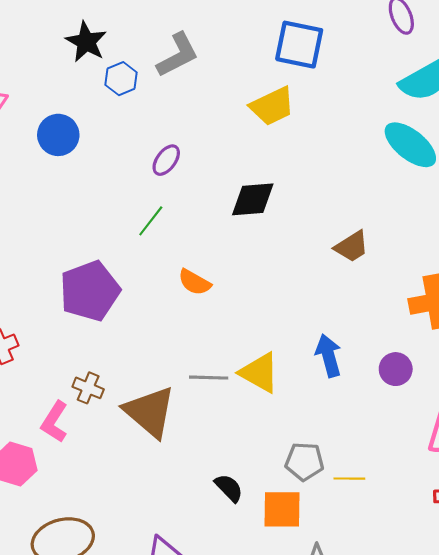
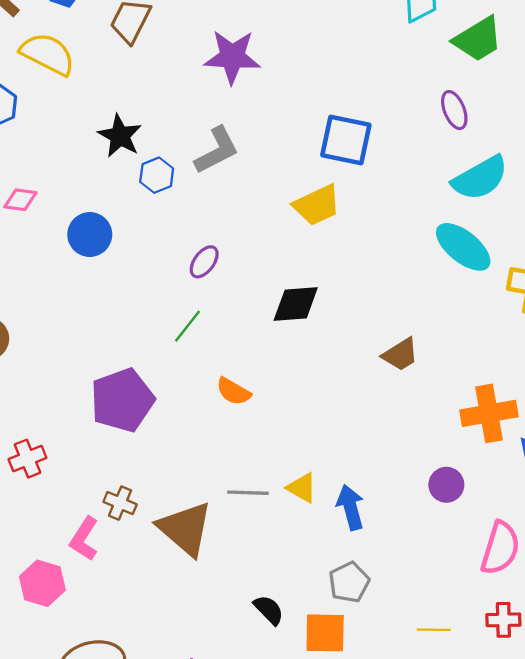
blue arrow: (329, 356) -> (350, 507), moved
yellow triangle: (259, 373) -> (302, 488), size x0.7
gray pentagon: (304, 461) -> (349, 582), turned -30
yellow line: (349, 479) -> (434, 630), moved

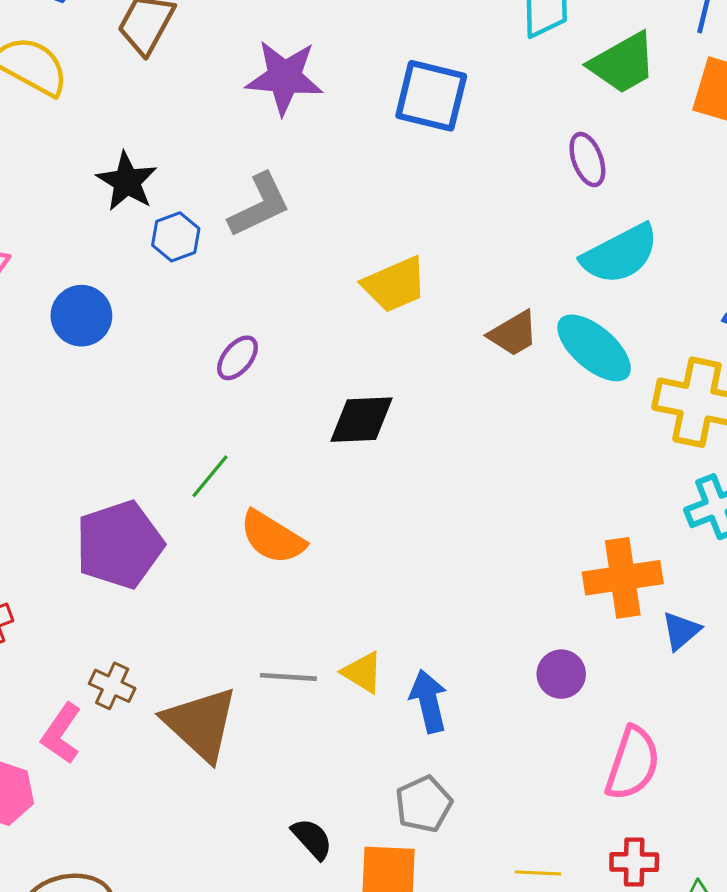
blue square: (346, 140) -> (431, 96), moved
green line: (187, 326) -> (210, 476), moved
brown trapezoid: (400, 354) -> (513, 334), moved
orange semicircle: (233, 391) -> (272, 537), size x1.4

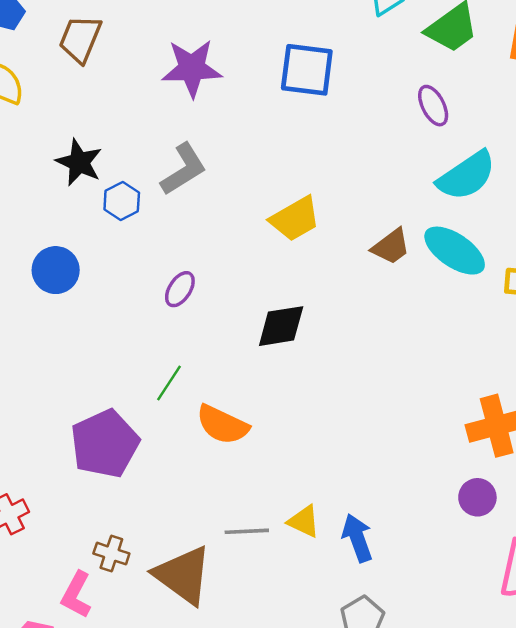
purple circle: (561, 674) -> (477, 497), moved

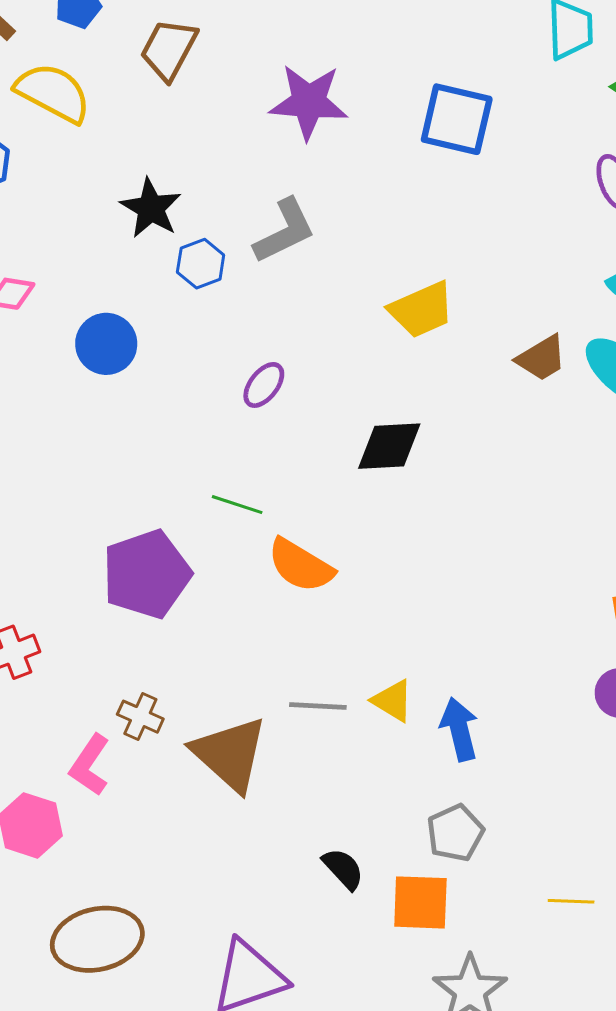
green line: (169, 383) -> (237, 505), turned 69

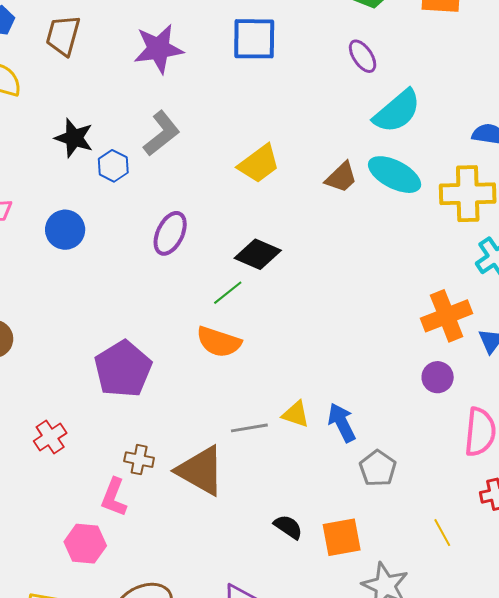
purple ellipse: (264, 385) -> (170, 233), size x1.4
black diamond: (389, 446) -> (258, 254), turned 39
green line: (237, 505) -> (228, 293), moved, turned -44
gray pentagon: (455, 833) -> (378, 468), moved
yellow line: (571, 901) -> (442, 533), moved, turned 72

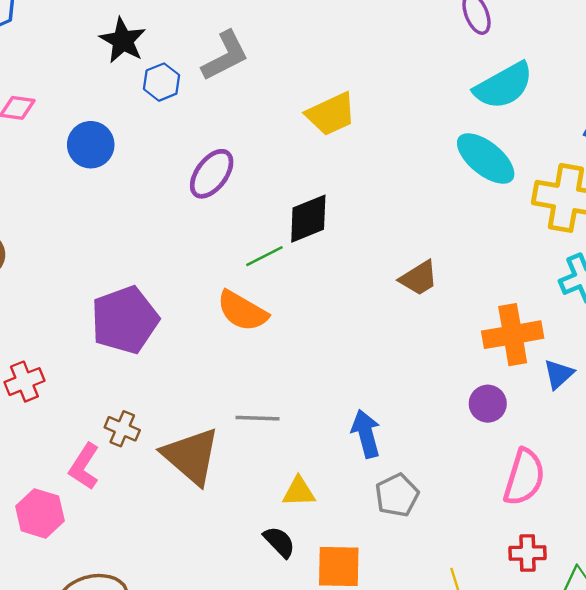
brown trapezoid: (341, 177) -> (419, 278), moved
black diamond: (258, 254) -> (308, 219), turned -57
yellow triangle: (296, 414) -> (299, 492), moved, turned -32

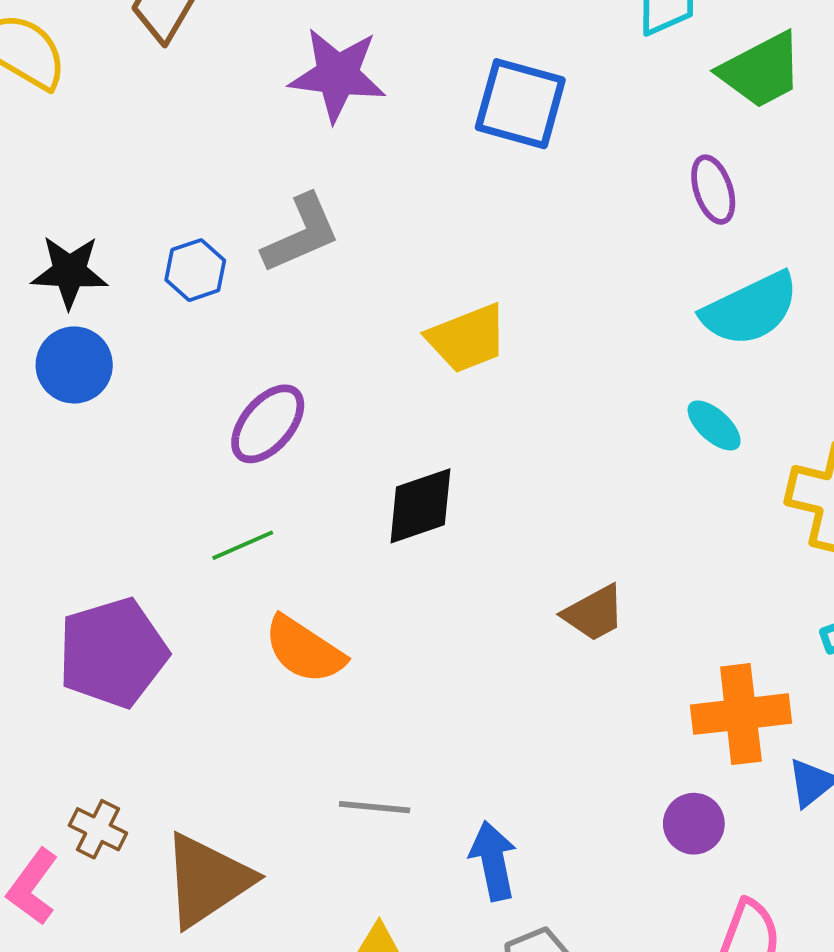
black star: (123, 40) -> (69, 272), moved, turned -30
cyan ellipse: (486, 158) -> (714, 425), size x0.6
green line: (264, 256) -> (243, 545), moved
gray line: (258, 418) -> (375, 807), moved
brown triangle: (191, 456) -> (207, 880), turned 42

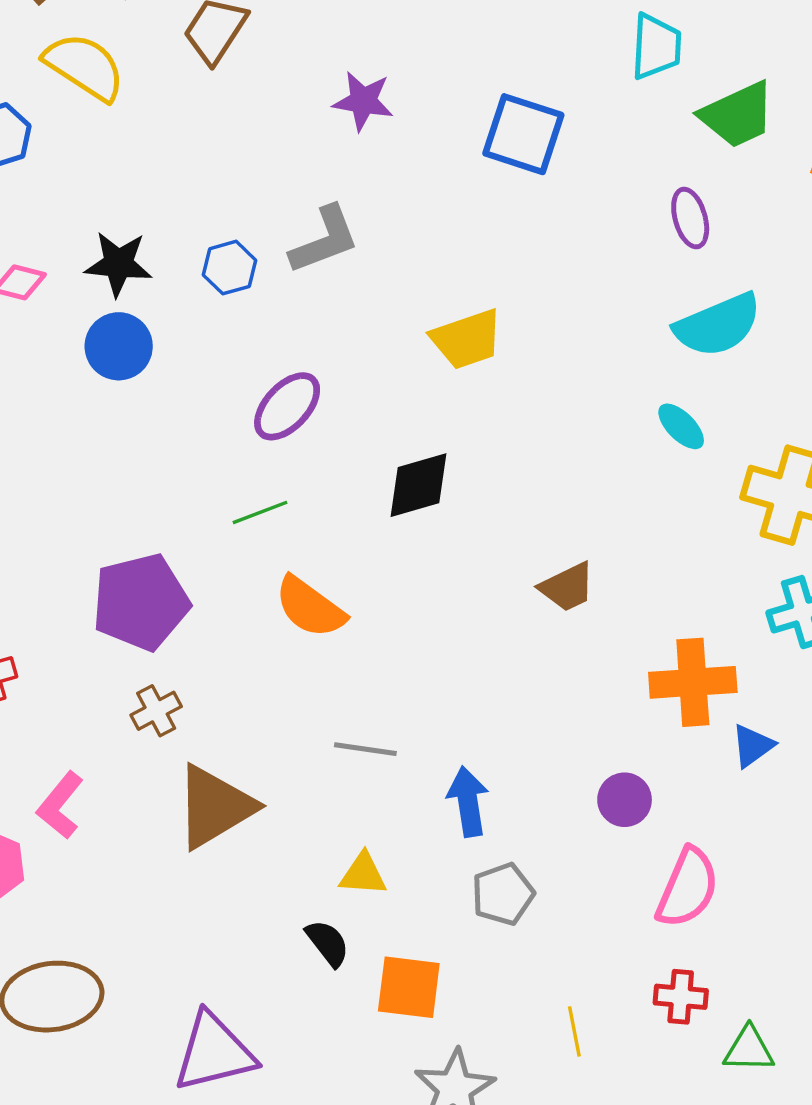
purple star: (337, 75) -> (363, 101), size x0.7
purple circle: (694, 824) -> (625, 800), moved
brown cross: (98, 829) -> (156, 711), moved, turned 33

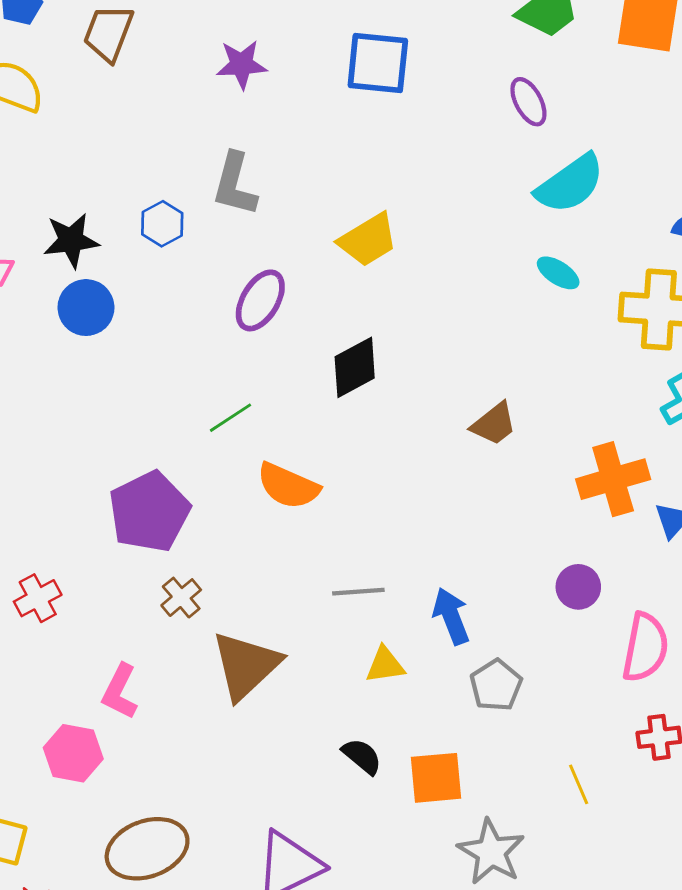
gray L-shape: (325, 240) -> (235, 184), turned 138
purple ellipse: (287, 406) -> (260, 300), moved
yellow triangle: (363, 874) -> (385, 665), moved

